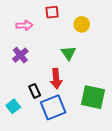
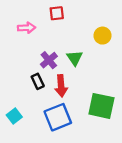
yellow circle: (82, 24) -> (102, 36), moved
purple cross: (20, 55) -> (49, 60), moved
black rectangle: (35, 91) -> (38, 81), moved

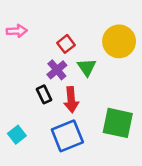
red square: (57, 13) -> (66, 44), moved, turned -32
pink arrow: (26, 28) -> (17, 31), moved
yellow circle: (102, 36) -> (119, 41), size x1.6

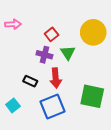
purple cross: (57, 70) -> (44, 55), turned -35
black rectangle: (44, 94) -> (30, 81), moved, turned -40

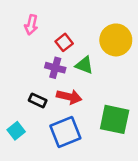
pink arrow: (13, 24) -> (31, 25), moved, turned 105
green triangle: (68, 53) -> (84, 65), turned -35
red arrow: (56, 78) -> (69, 97), turned -72

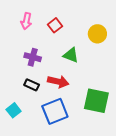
yellow circle: (116, 40) -> (97, 34), size x0.7
red square: (64, 42) -> (55, 25), moved
purple cross: (55, 68) -> (33, 57), moved

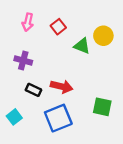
green triangle: (71, 55) -> (82, 46), moved
purple cross: (33, 57) -> (23, 61), moved
green square: (96, 101) -> (102, 107), size x0.7

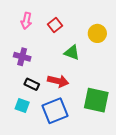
green triangle: (82, 46) -> (72, 53), moved
green square: (102, 107) -> (96, 100), size x1.4
cyan square: (14, 117) -> (22, 105), moved, turned -32

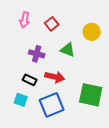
purple cross: (22, 57) -> (37, 54), moved

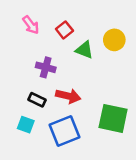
pink arrow: (25, 20) -> (31, 25), turned -49
green triangle: (68, 50) -> (84, 50), moved

